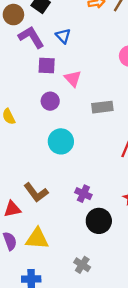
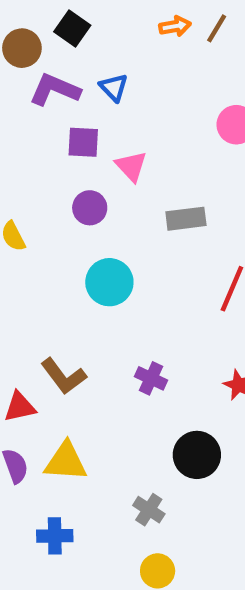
purple L-shape: (31, 37) -> (55, 90), turned -36
black circle: (99, 221) -> (197, 455), moved

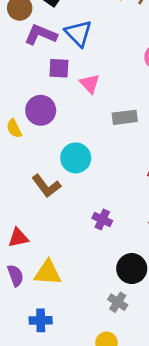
blue triangle: (114, 87) -> (78, 33), size x1.5
purple circle: (90, 208) -> (41, 110), moved, size x1.4
brown L-shape: (63, 376) -> (46, 186), moved
gray cross: (149, 510) -> (118, 302), moved

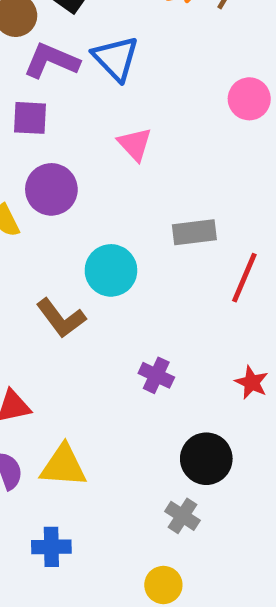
purple square: (59, 68) -> (30, 118), moved
gray rectangle: (125, 117) -> (194, 232), moved

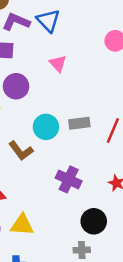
gray rectangle: (194, 232) -> (79, 123), moved
purple cross: (156, 375) -> (69, 179), size x1.5
gray cross: (182, 516) -> (82, 250), turned -35

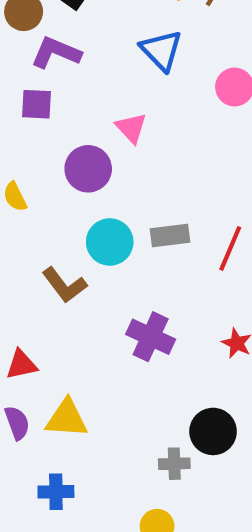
blue triangle: (48, 21) -> (161, 50), moved
purple circle: (16, 86) -> (88, 169), moved
black circle: (94, 221) -> (213, 431), moved

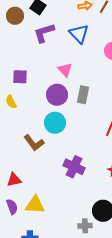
purple L-shape: (56, 53) -> (44, 33), moved, turned -40
purple square: (37, 104) -> (20, 77), moved
purple circle: (88, 169) -> (57, 95), moved
gray rectangle: (170, 236) -> (83, 95), moved, turned -72

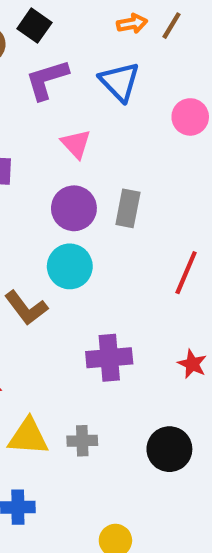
pink triangle: (65, 70) -> (76, 144), moved
purple cross: (74, 167) -> (109, 358), turned -30
gray cross: (85, 226) -> (82, 441), moved

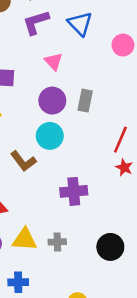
red star: (192, 364) -> (124, 167), moved

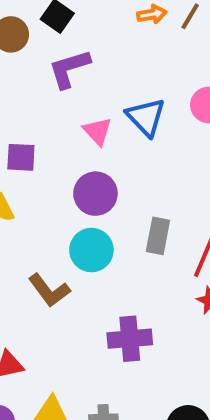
blue triangle: (80, 24) -> (146, 117), moved
gray rectangle: (85, 101) -> (158, 236), moved

